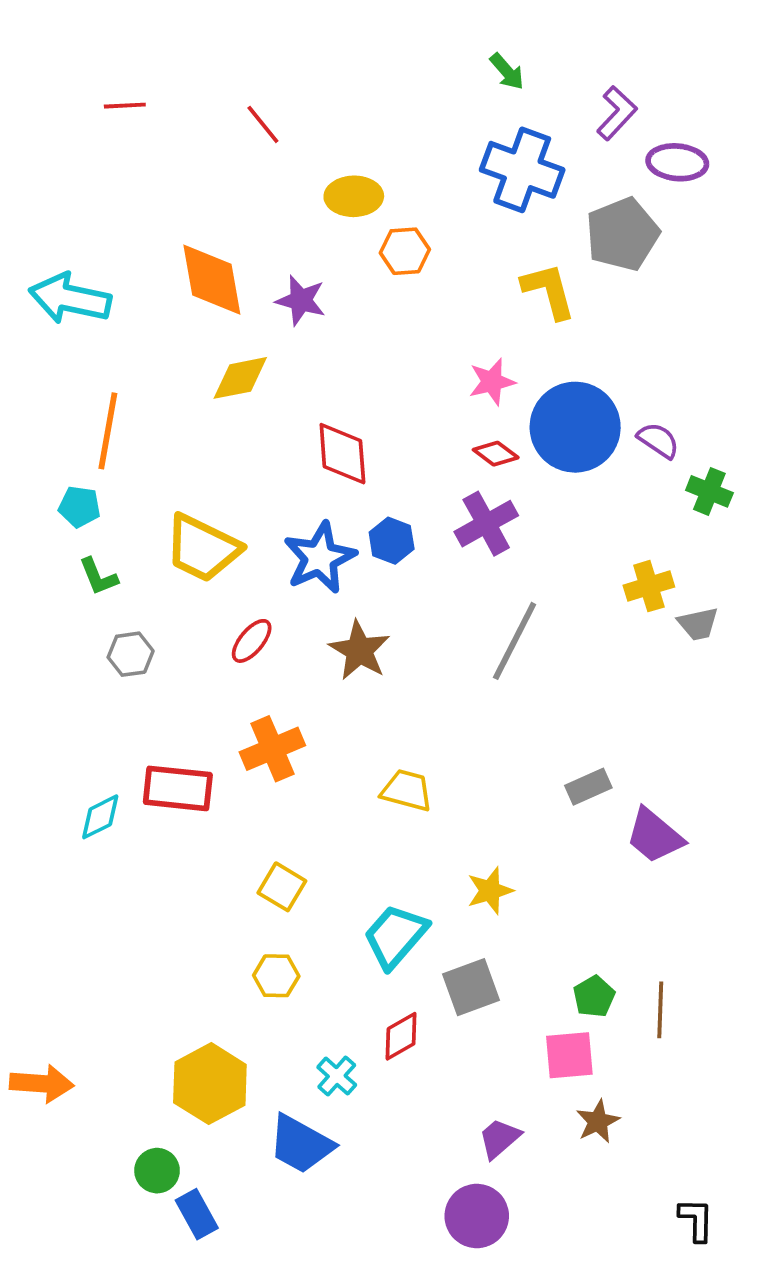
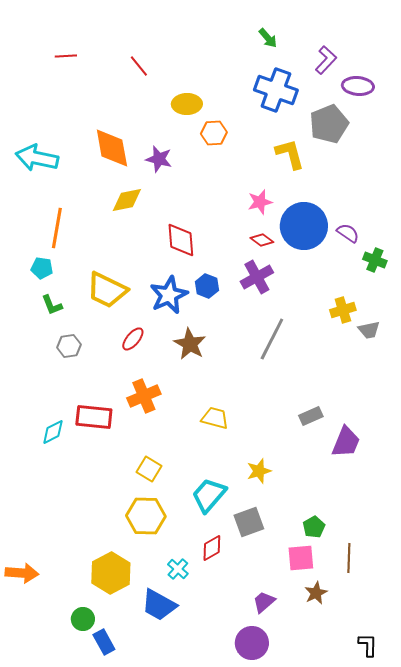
purple trapezoid: (655, 836) -> (346, 442), turned -108
yellow hexagon: (276, 976) -> (146, 516), size x1.6
brown line: (660, 1010) -> (349, 558), moved

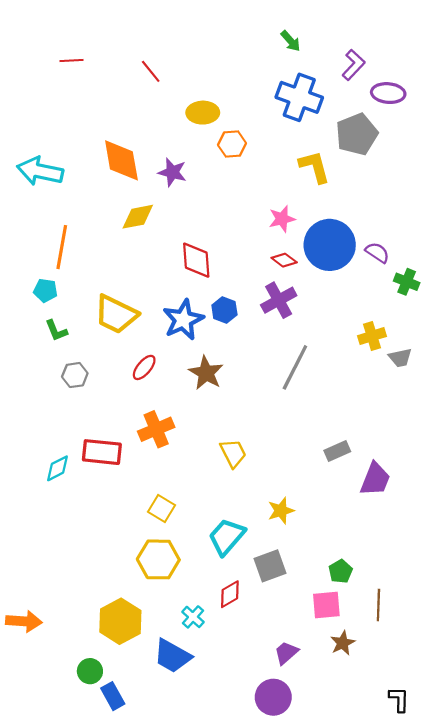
yellow trapezoid: (215, 418) -> (233, 453), turned 48

